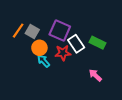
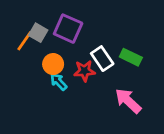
purple square: (60, 31) -> (68, 29), moved
gray square: (32, 32) -> (38, 33), moved
pink arrow: (95, 75) -> (128, 101), size x1.5

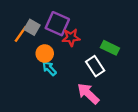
white rectangle: (102, 59) -> (95, 66), moved
red star: (84, 71) -> (71, 37), moved
pink arrow: (128, 101) -> (88, 94), moved

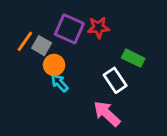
gray square: (32, 27) -> (42, 46), moved
red star: (71, 37) -> (99, 27), moved

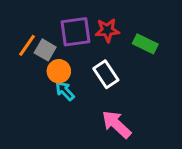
purple square: (69, 29) -> (76, 32), turned -32
green rectangle: (133, 58) -> (145, 44), moved
white rectangle: (115, 80) -> (106, 74), moved

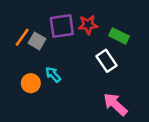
orange circle: (59, 71) -> (31, 83), moved
white rectangle: (106, 74) -> (107, 61), moved
pink arrow: (116, 124) -> (115, 104), moved

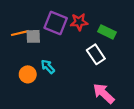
purple square: (62, 26) -> (56, 23), turned 30
orange line: (22, 37) -> (20, 33), turned 42
gray square: (37, 41) -> (33, 36), turned -32

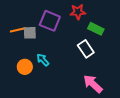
red star: (79, 22) -> (78, 12), moved

